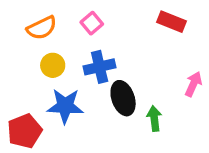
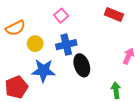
orange semicircle: (42, 28) -> (15, 28), moved
green arrow: (154, 118) -> (116, 90), moved

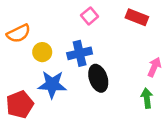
pink square: (61, 16) -> (90, 16), moved
green arrow: (116, 90) -> (147, 98), moved

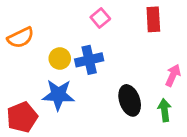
red rectangle: (137, 17) -> (153, 19), turned 65
yellow circle: (42, 52) -> (60, 59), moved
black ellipse: (98, 78) -> (130, 100), moved

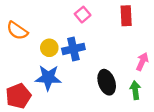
orange semicircle: (21, 38) -> (17, 31), turned 60

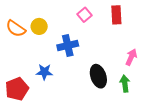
pink square: (83, 15) -> (85, 15), moved
yellow circle: (49, 48) -> (39, 26), moved
blue star: (48, 78) -> (44, 72), size x0.7

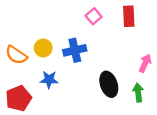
yellow circle: (39, 26) -> (43, 48), moved
orange semicircle: (16, 29) -> (16, 55), moved

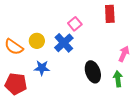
pink square: (94, 16) -> (75, 24), moved
blue cross: (75, 50) -> (64, 43), turned -30
red pentagon: (19, 98) -> (16, 84), turned 30

